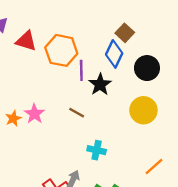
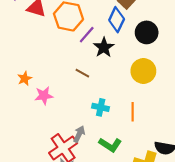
purple line: (81, 70) -> (87, 35), turned 42
pink star: (34, 114) -> (44, 96), moved, turned 30
orange line: (154, 167) -> (133, 112), moved, turned -48

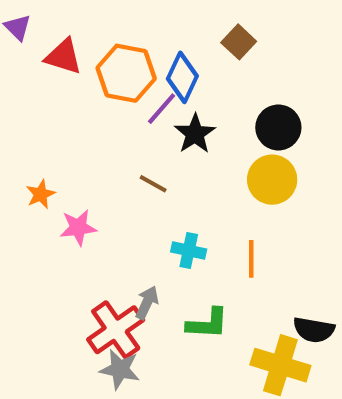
blue diamond: (117, 20) -> (182, 77), moved
black circle: (147, 32) -> (278, 127), moved
green L-shape: (110, 145) -> (207, 323), turned -30

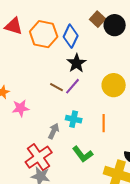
purple line: (162, 109) -> (73, 86), moved
black circle: (278, 127) -> (115, 25), moved
gray arrow: (147, 303) -> (54, 131), moved
green L-shape: (207, 323) -> (83, 154), turned 50

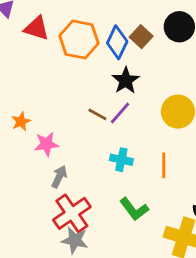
brown square: (98, 19) -> (141, 37), moved
gray arrow: (54, 131) -> (59, 177), moved

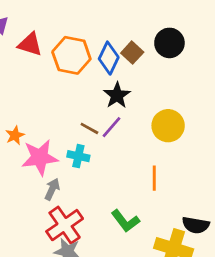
pink star: (46, 144) -> (40, 157), size x1.5
cyan cross: (121, 160) -> (78, 156), moved

